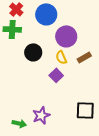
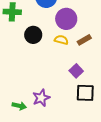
yellow semicircle: (61, 57) -> (61, 40), turned 128
purple square: (56, 75) -> (76, 71), moved

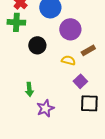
yellow semicircle: (61, 40) -> (68, 60), moved
green arrow: (19, 106) -> (29, 89), moved, turned 72

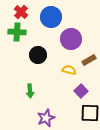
green arrow: (29, 89) -> (30, 91), moved

